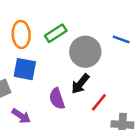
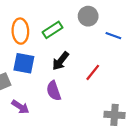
gray circle: (85, 52) -> (88, 16), moved, size x0.7
black arrow: (80, 84) -> (61, 61), moved
red line: (99, 102) -> (93, 72), moved

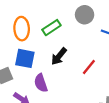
purple semicircle: (54, 91) -> (41, 83), moved

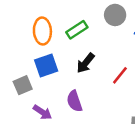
blue square: (25, 58) -> (46, 65), turned -30
purple semicircle: (41, 83) -> (74, 101), moved

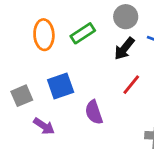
black arrow: (86, 63) -> (124, 49), moved
blue square: (46, 65) -> (61, 86), moved
purple semicircle: (74, 101) -> (94, 112), moved

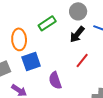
orange ellipse: (44, 35) -> (19, 39), moved

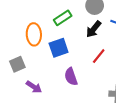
blue square: (31, 61) -> (59, 48), moved

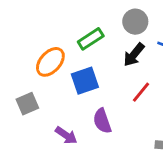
orange ellipse: (34, 34) -> (50, 62), turned 45
purple arrow: (34, 87) -> (66, 135), moved

